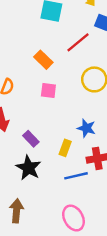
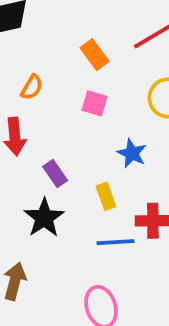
blue star: (86, 128) -> (132, 153), moved
yellow rectangle: (65, 148) -> (106, 196), turned -49

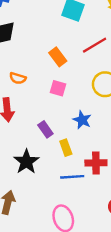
orange semicircle: (32, 87) -> (18, 78), turned 77
purple rectangle: (55, 174) -> (45, 129), moved

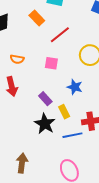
red line: (95, 45) -> (60, 35), moved
orange rectangle: (58, 57) -> (37, 18), moved
black star: (26, 162) -> (45, 124), moved

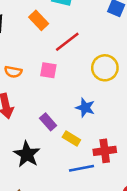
pink square: (51, 63) -> (48, 70), moved
yellow rectangle: (64, 112) -> (71, 138), turned -32
black star: (45, 124) -> (27, 154), moved

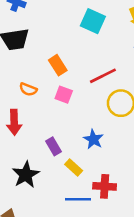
orange rectangle: (39, 20) -> (58, 65), moved
red line: (67, 42) -> (103, 76), moved

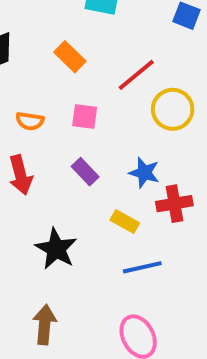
orange rectangle: (58, 65) -> (70, 57), moved
purple rectangle: (53, 146) -> (85, 172), moved
red cross: (105, 186) -> (174, 204), moved

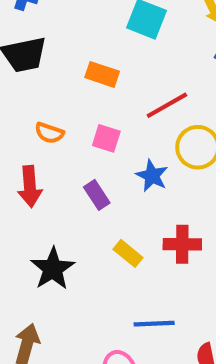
orange rectangle: (70, 57) -> (102, 74), turned -36
blue star: (144, 173) -> (152, 176), moved
blue line: (142, 267) -> (154, 324), moved

